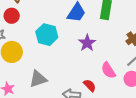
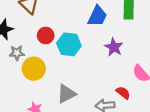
red circle: (12, 16) -> (46, 35), moved

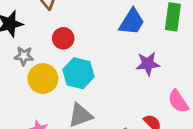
cyan hexagon: (69, 44) -> (78, 73), moved
purple star: (114, 47) -> (148, 64), turned 30

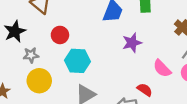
yellow circle: (43, 79) -> (39, 81), moved

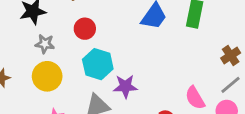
purple star: (132, 43) -> (125, 86), moved

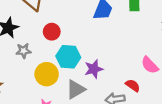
yellow circle: (47, 76) -> (47, 74), moved

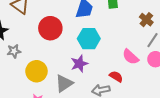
red circle: (52, 32) -> (50, 28), moved, size x1.5
cyan hexagon: (68, 57) -> (89, 39), moved

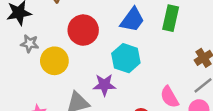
yellow circle: (36, 71) -> (54, 61), moved

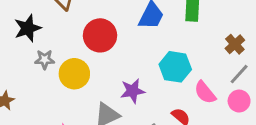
cyan hexagon: (126, 58) -> (175, 67), moved

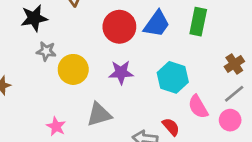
red circle: (100, 35) -> (119, 27), moved
purple star: (133, 91) -> (121, 72), moved

